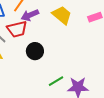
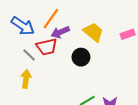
black circle: (35, 51) -> (81, 57), moved

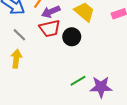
red trapezoid: (47, 47) -> (50, 28), moved

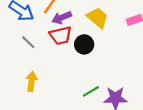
yellow arrow: (16, 59) -> (32, 81), moved

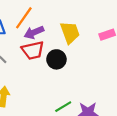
yellow trapezoid: (98, 18) -> (70, 32), turned 30

